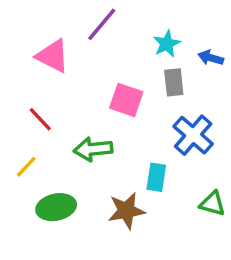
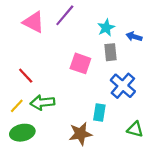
pink triangle: (53, 56) -> (33, 22), moved
green arrow: (93, 149) -> (42, 102), moved
green ellipse: (56, 207) -> (22, 133), moved

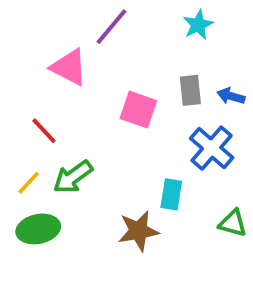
pink triangle: (33, 22) -> (69, 67), moved
cyan star: (106, 28) -> (198, 25), moved
blue arrow: (134, 37) -> (231, 96), moved
green arrow: (42, 102) -> (73, 177), turned -30

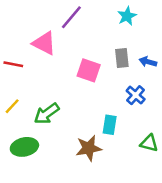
red line: (44, 131) -> (13, 64), moved, turned -36
blue cross: (212, 148) -> (136, 95), size x0.7
yellow line: (29, 183) -> (12, 106), moved

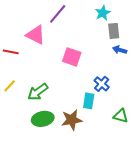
gray rectangle: (122, 58) -> (114, 31), moved
blue cross: (136, 95) -> (102, 84), moved
green ellipse: (24, 147) -> (43, 119), moved

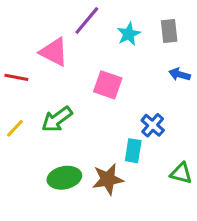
cyan star: (103, 13) -> (129, 34), moved
gray rectangle: (114, 31) -> (169, 31), moved
green arrow: (38, 92) -> (57, 119), moved

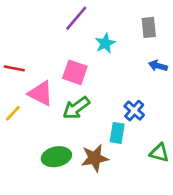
cyan star: (129, 34) -> (105, 43), moved
pink triangle: (54, 52) -> (41, 93), moved
pink square: (108, 85) -> (75, 72), moved
green arrow: (57, 119) -> (76, 108), moved

